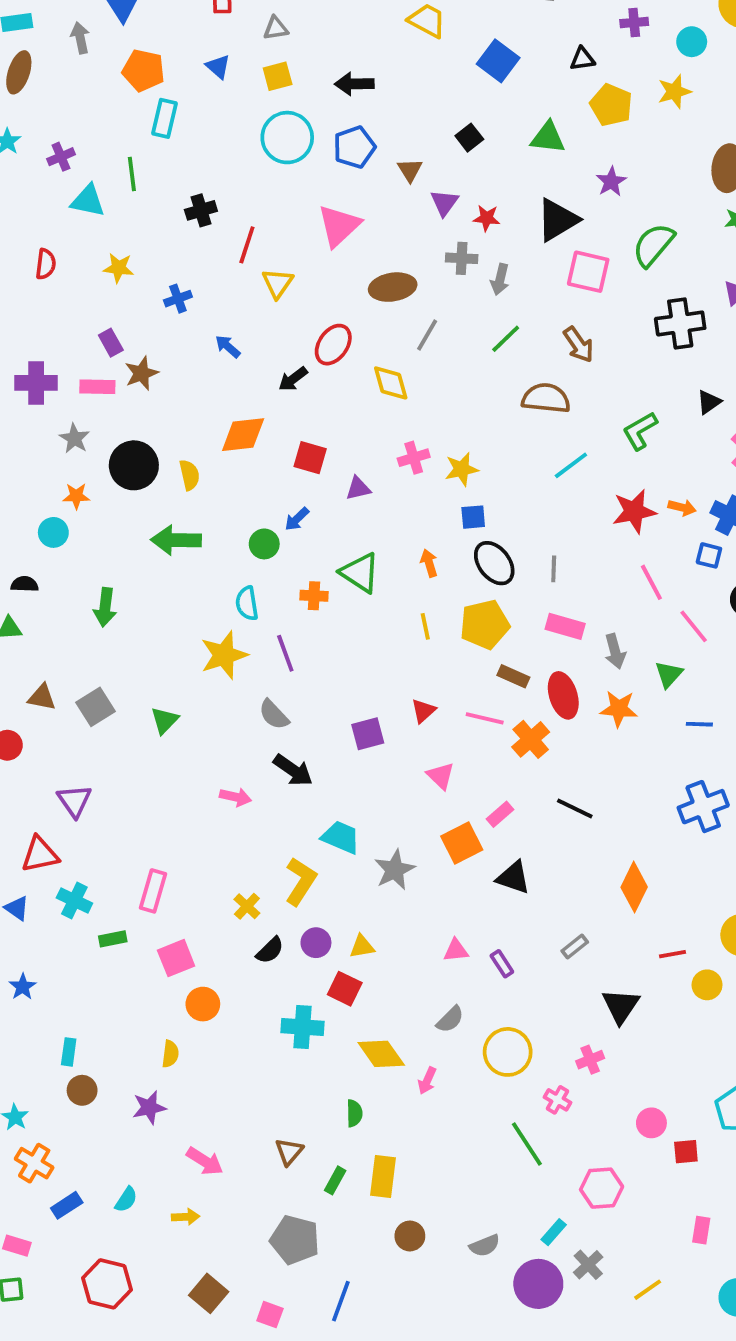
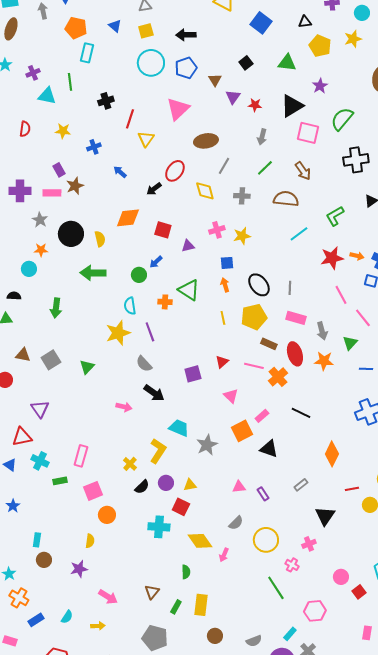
gray cross: (462, 258) -> (242, 196), moved
blue square: (473, 517) -> (227, 263), moved
red square: (686, 1152) -> (359, 592), turned -32

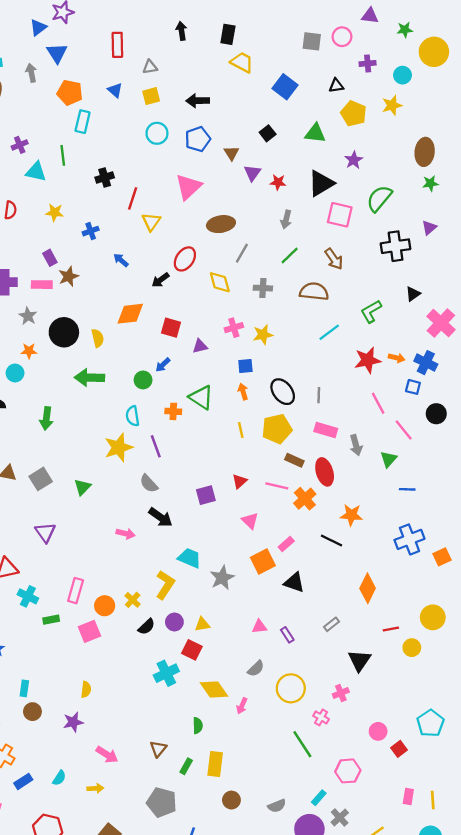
cyan circle: (151, 63) -> (157, 133), size x0.7
orange star: (324, 361) -> (351, 515), moved
purple triangle: (40, 409) -> (45, 532), moved
orange circle: (107, 515) -> (105, 606), moved
cyan cross: (159, 527) -> (166, 673), turned -30

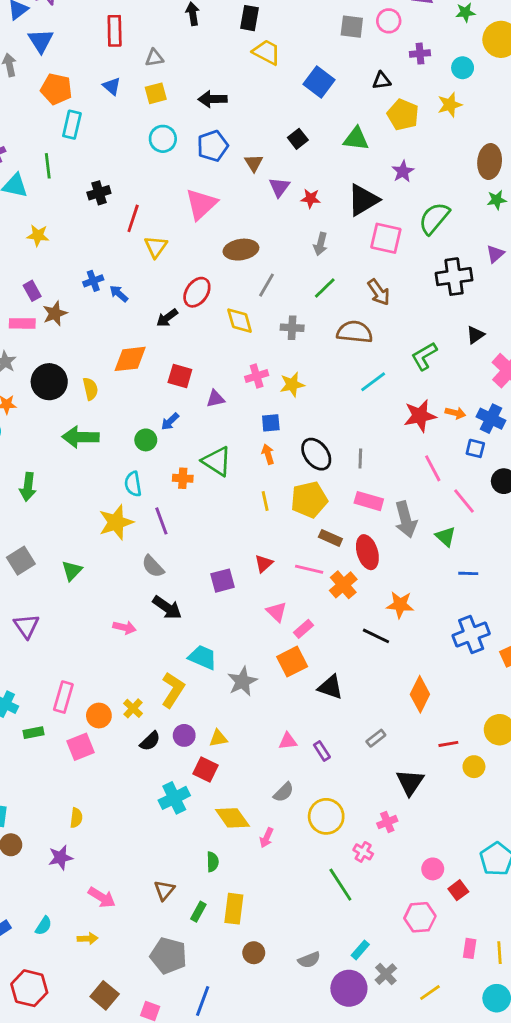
blue cross: (91, 231) -> (93, 281), moved
gray arrow: (356, 445) -> (406, 519), size x1.4
green triangle: (389, 459) -> (446, 537), turned -30
pink rectangle: (286, 544) -> (303, 629), moved
pink hexagon: (348, 771) -> (420, 917), moved

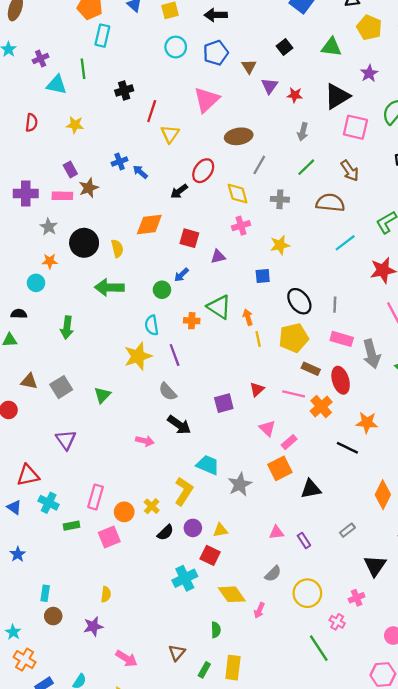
pink cross: (257, 376) -> (241, 226), moved
orange arrow: (268, 454) -> (248, 317), moved
black triangle: (330, 687) -> (311, 489), turned -30

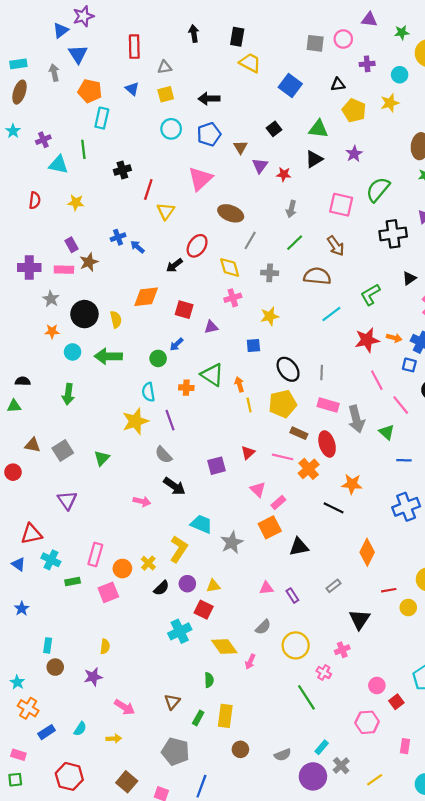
black triangle: (337, 96) -> (314, 159), moved, size x0.7
brown ellipse: (239, 136) -> (231, 213), turned 30
cyan circle: (36, 283) -> (73, 352), moved

